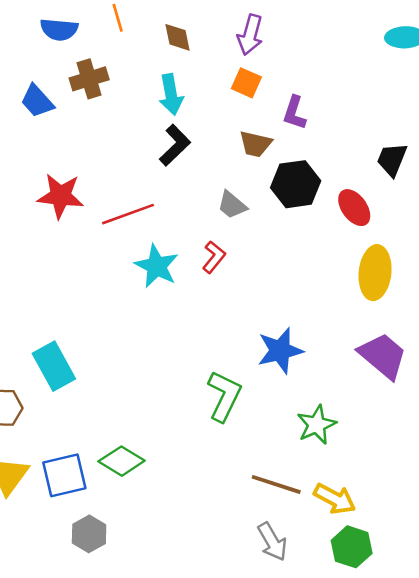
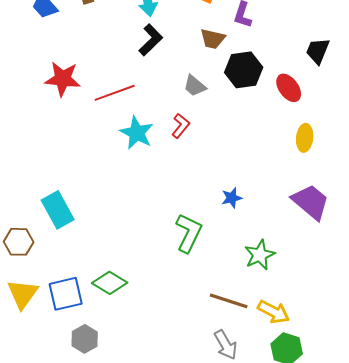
yellow ellipse: (375, 273) -> (305, 138), size x0.7
blue star: (280, 351) -> (232, 198), size x0.6

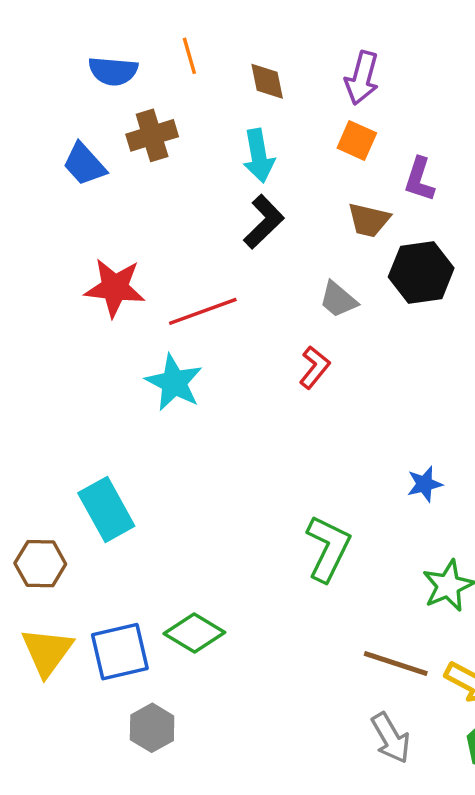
cyan star: (137, 133) -> (174, 383), moved
blue star: (232, 198) -> (425, 484), moved

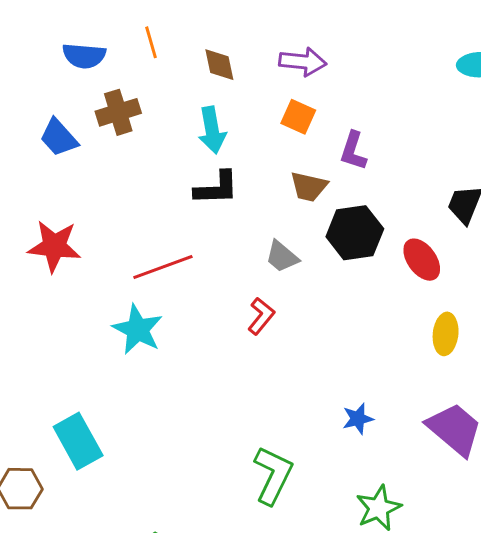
purple arrow: (362, 78) -> (303, 62), turned -99
black L-shape: (264, 222) -> (216, 188), turned 42
red star: (115, 288) -> (54, 246), moved

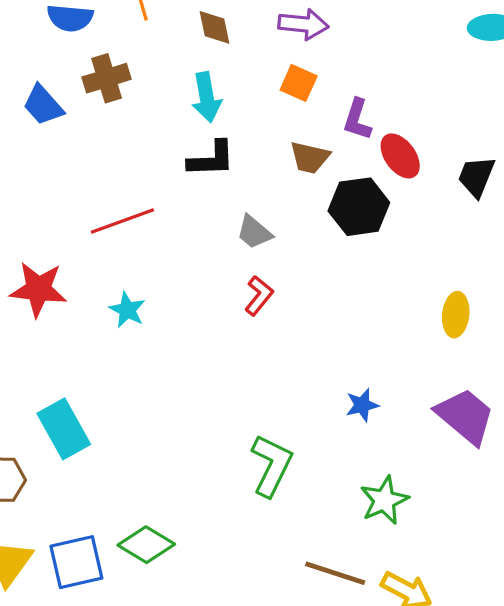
red star: (54, 246) -> (38, 289), moved
gray trapezoid: (282, 257) -> (254, 232), moved
red ellipse: (422, 260) -> (400, 156), moved
red line: (163, 267) -> (122, 221), moved
cyan star: (138, 329) -> (127, 310), size x0.7

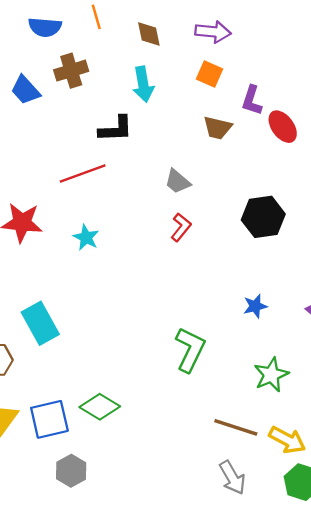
black L-shape: (211, 159) -> (116, 129), moved
black hexagon: (359, 207) -> (263, 217), moved

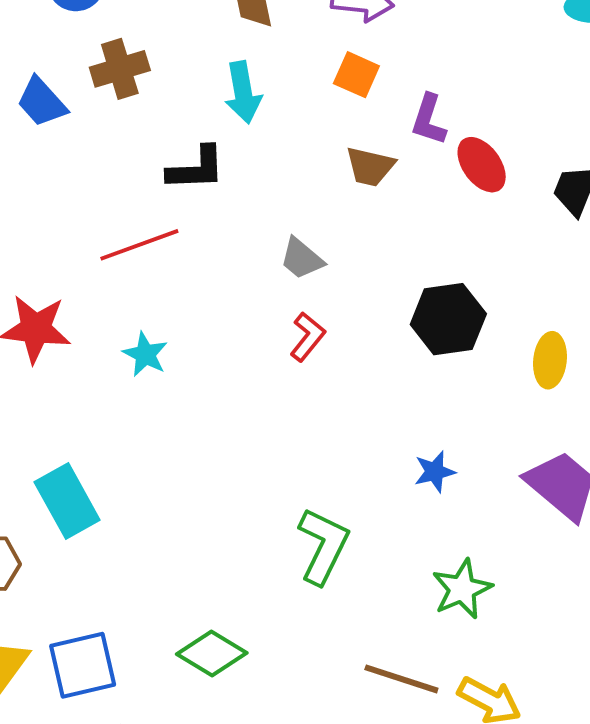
green diamond: (100, 407) -> (212, 654), moved

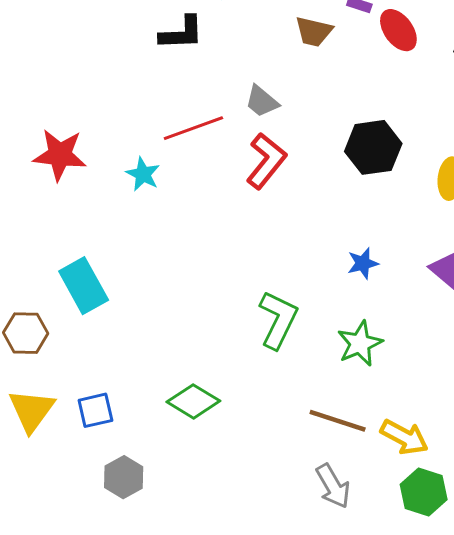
red line: (139, 245) -> (193, 128), moved
red L-shape: (308, 337) -> (266, 161), size x1.5
green star: (462, 589) -> (360, 344), moved
blue square: (83, 665) -> (95, 410), size x0.7

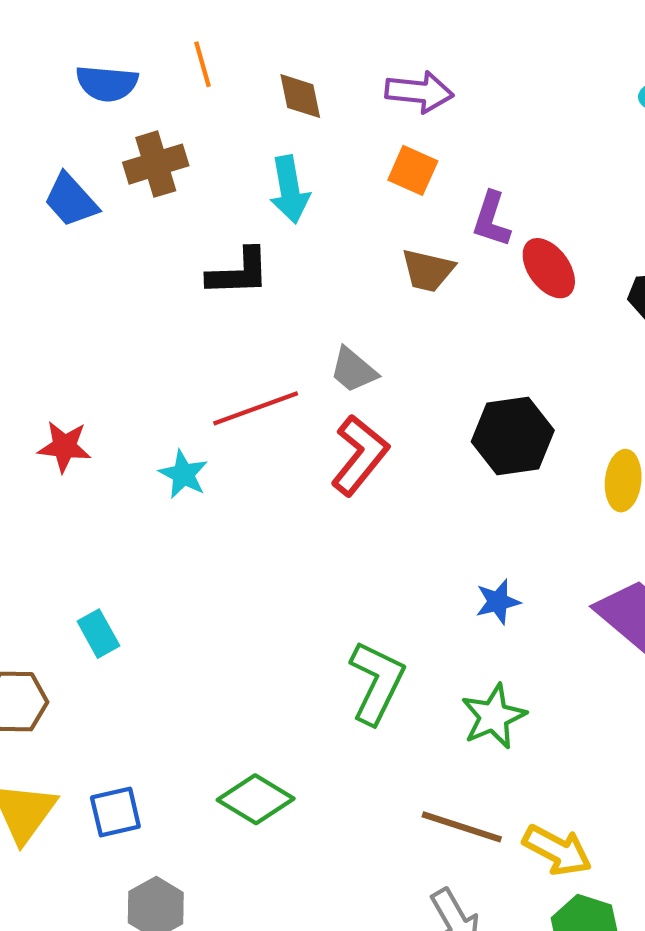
red star: (60, 155) -> (64, 447), size x0.7
cyan rectangle: (84, 286) -> (98, 634), size x0.6

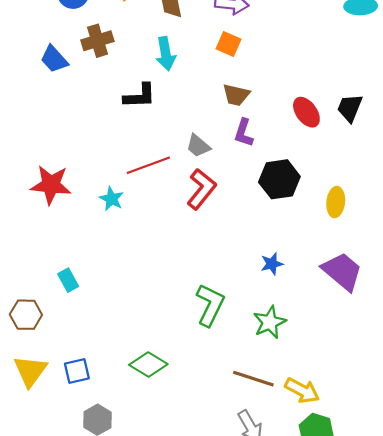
purple L-shape: (491, 219) -> (244, 133), moved
red ellipse: (549, 268) -> (306, 112), moved
red star: (64, 447) -> (51, 185), size x1.5

